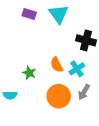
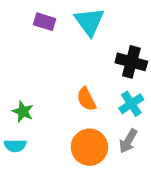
cyan cross: (77, 69) -> (131, 104), moved
green star: (29, 73) -> (23, 112), moved

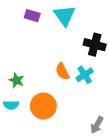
cyan cross: (131, 104) -> (85, 75), moved
gray arrow: (128, 141) -> (97, 125), moved
orange circle: (89, 147) -> (43, 106), moved

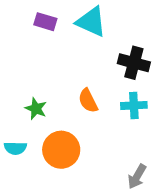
cyan triangle: (65, 16) -> (91, 22), turned -30
cyan cross: (85, 75) -> (134, 105), moved, turned 30
green star: (17, 80) -> (36, 109), moved

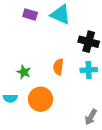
orange semicircle: (88, 101) -> (58, 67), turned 35

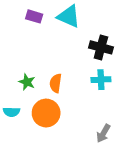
orange semicircle: (58, 67) -> (56, 83), moved

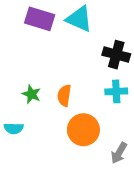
purple rectangle: (34, 16) -> (40, 19), size x1.5
orange circle: (46, 113) -> (83, 130), moved

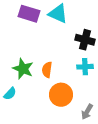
green star: (31, 94) -> (23, 69), size x1.5
cyan semicircle: (14, 128) -> (10, 94), turned -48

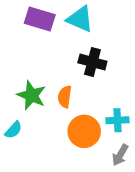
black cross: (85, 40) -> (92, 62), moved
cyan cross: (85, 67) -> (117, 120), moved

